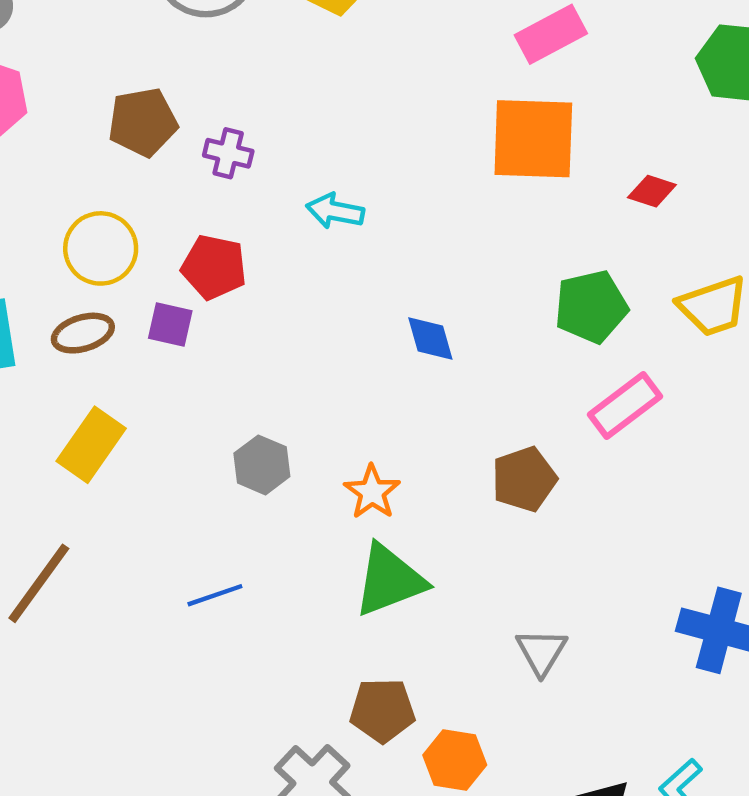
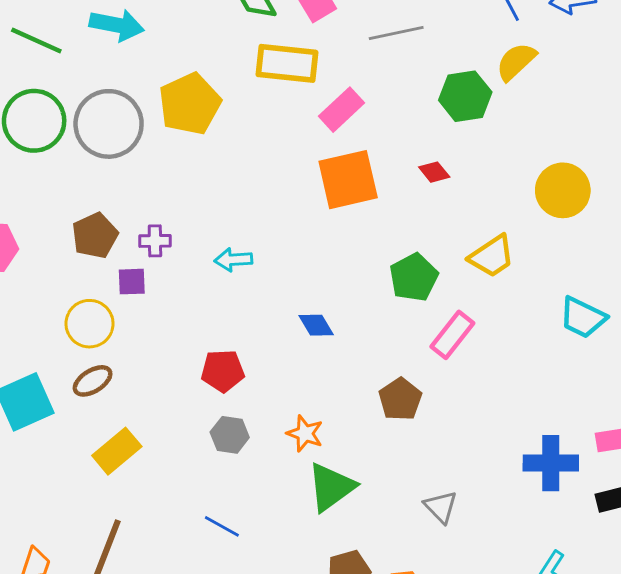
red diamond: (652, 191) -> (434, 172), moved, turned 48
red pentagon: (214, 267) -> (223, 371), moved
purple square: (170, 324) -> (132, 282), moved
yellow rectangle: (91, 445) -> (117, 451), turned 30
blue line: (215, 595) -> (222, 526), turned 63

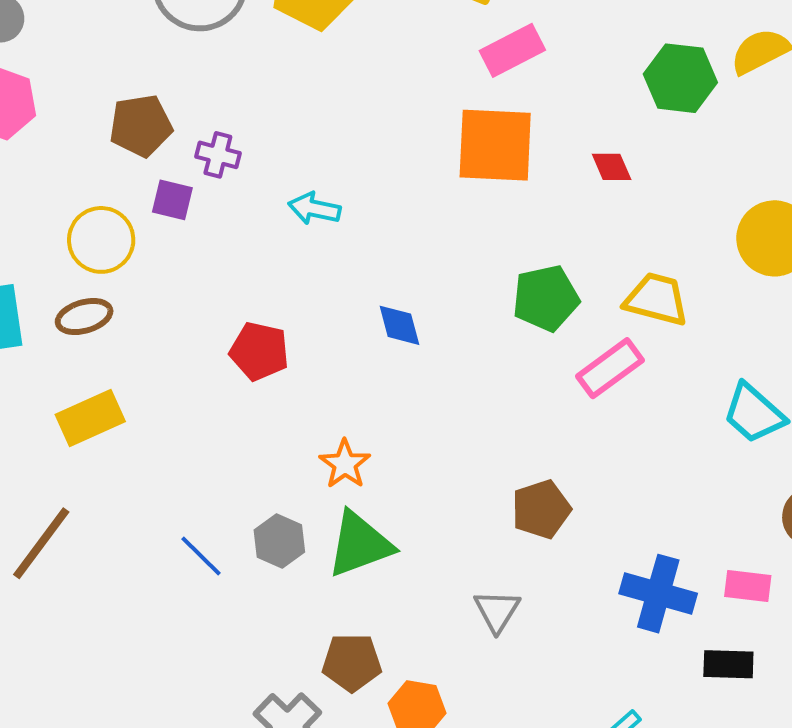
yellow trapezoid: (492, 256) -> (656, 299), turned -147
pink rectangle: (452, 335) -> (610, 368), moved
brown pentagon: (400, 399) -> (541, 509), moved
gray hexagon: (230, 435) -> (279, 541), moved

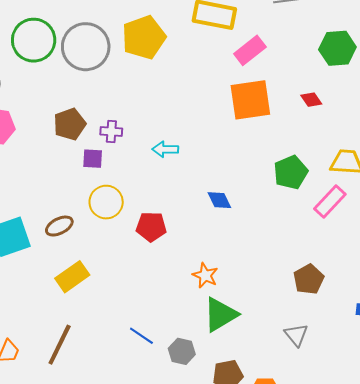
yellow circle: (101, 240) -> (106, 202), moved
gray hexagon: (279, 541) -> (182, 351), moved

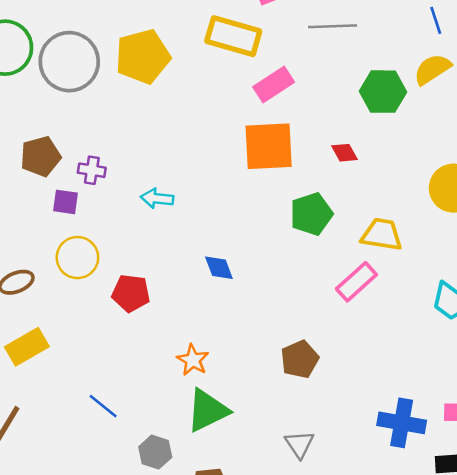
green pentagon: (291, 172) -> (311, 214), moved
brown pentagon: (309, 279) -> (300, 359), moved
blue line: (141, 336) -> (103, 406), moved

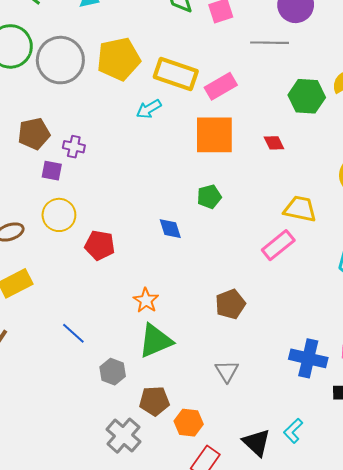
yellow rectangle: (233, 36) -> (176, 74), moved
cyan arrow: (157, 198) -> (149, 109), moved, turned -40
green pentagon: (311, 214) -> (209, 197), moved, size x0.7

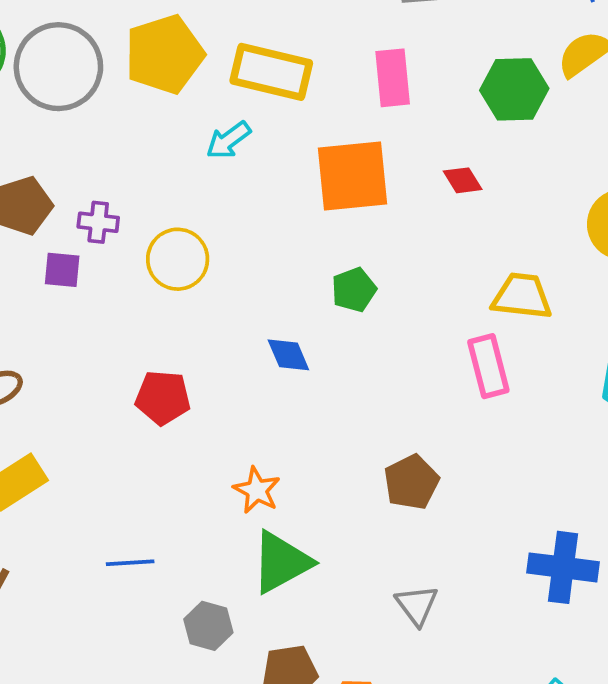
pink rectangle: (221, 86) -> (393, 78), moved, turned -60
yellow circle: (59, 215) -> (178, 259), moved
pink rectangle: (278, 245) -> (488, 366), turned -60
blue line: (73, 333) -> (130, 563), turned -40

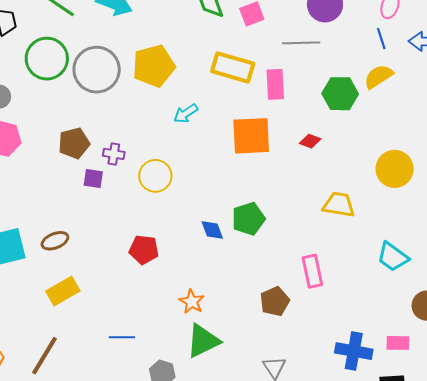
yellow rectangle: (271, 72) -> (233, 67), moved
red diamond: (463, 180) -> (310, 141), turned -40
green pentagon: (354, 290) -> (248, 219), moved, size x1.4
pink rectangle: (488, 366) -> (312, 271), moved

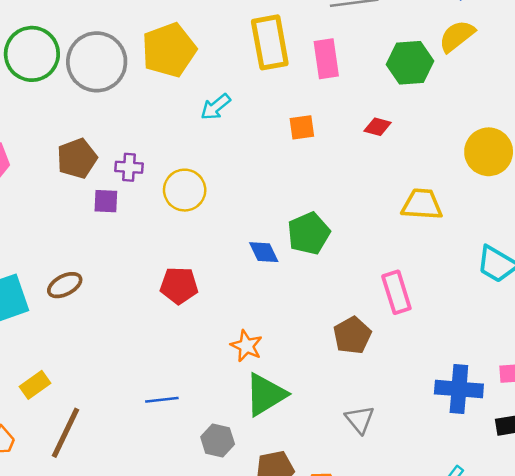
yellow rectangle: (233, 67) -> (270, 42), turned 69
orange square: (251, 136) -> (302, 127), size x0.5
yellow rectangle: (63, 291) -> (35, 385), moved, size x0.7

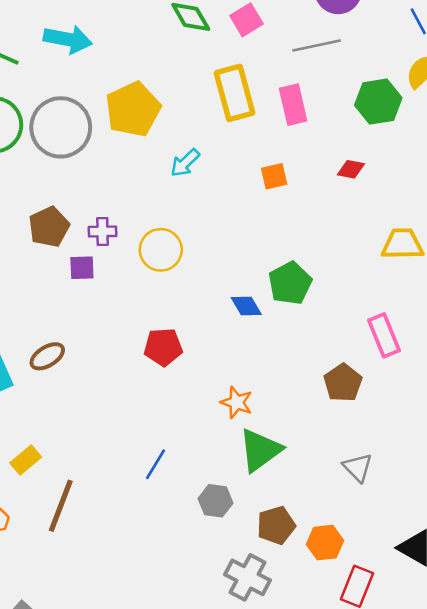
blue line: (162, 400) -> (156, 464), turned -48

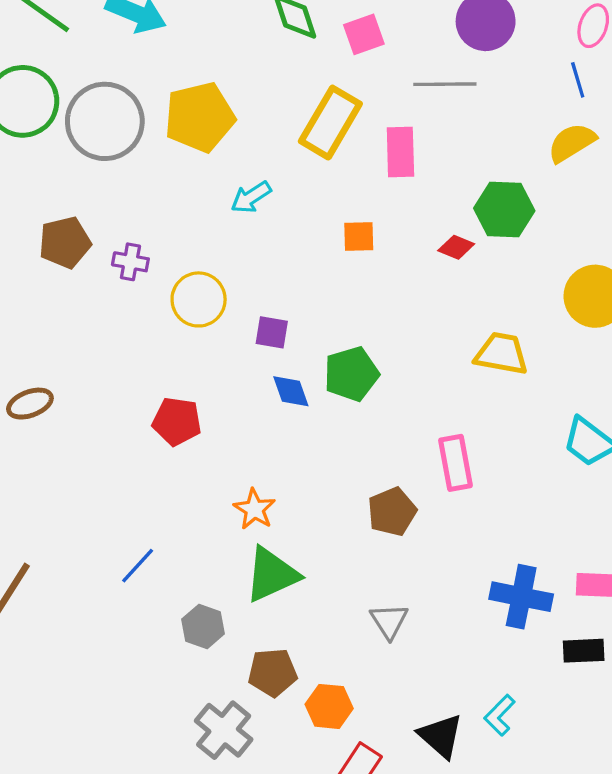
yellow rectangle: (235, 93) -> (330, 123), turned 34
green hexagon: (378, 102) -> (504, 209), moved
purple square: (82, 268) -> (272, 332), moved

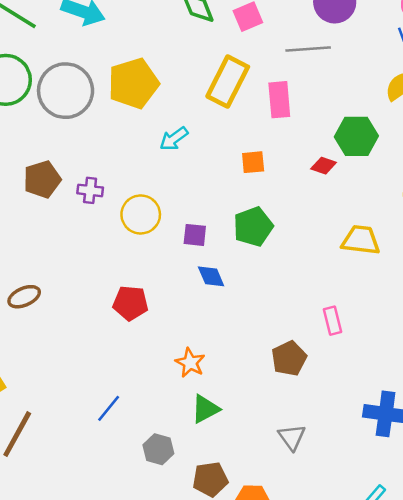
green pentagon: (351, 374) -> (253, 227), moved
pink rectangle: (455, 463) -> (332, 321), size x0.7
green triangle: (272, 575) -> (205, 409), size x0.7

